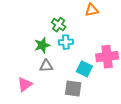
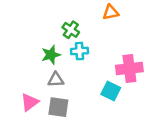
cyan square: (84, 69) -> (111, 91), moved
gray square: (73, 89) -> (58, 107), moved

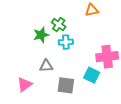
green star: (51, 55) -> (41, 35), moved
gray square: (58, 107) -> (66, 85), moved

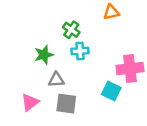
green star: (41, 35) -> (44, 55), moved
gray square: (66, 85) -> (66, 104), moved

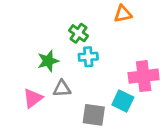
pink triangle: (30, 102) -> (33, 98), moved
gray square: (66, 104) -> (94, 115), moved

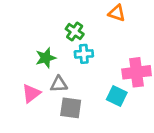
orange triangle: (123, 14) -> (117, 13), turned 30
gray square: (94, 115) -> (71, 108), moved

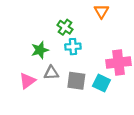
orange triangle: (117, 13) -> (101, 11), turned 42
gray square: (71, 108) -> (76, 81), moved

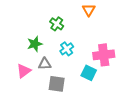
cyan cross: (73, 47) -> (67, 49), moved, turned -32
gray square: (76, 81) -> (57, 84), moved

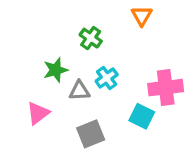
gray triangle: (45, 64) -> (79, 91), moved
gray square: (57, 84) -> (91, 134), turned -30

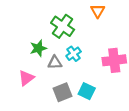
green cross: (91, 38) -> (63, 26), size x1.5
cyan square: (142, 116) -> (87, 91), moved

